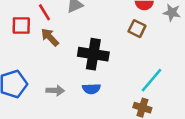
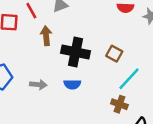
brown square: (137, 29) -> (114, 54), moved
brown arrow: (50, 37) -> (46, 36), moved, turned 36

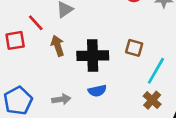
brown cross: (119, 104) -> (152, 100), turned 35

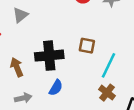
brown arrow: (58, 46) -> (17, 67), moved
blue semicircle: (97, 91) -> (56, 88), turned -42

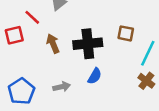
brown arrow: (17, 67) -> (53, 44), moved

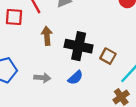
brown square: (126, 33) -> (108, 56), moved

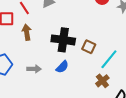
brown arrow: (47, 36) -> (27, 32), moved

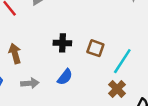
brown arrow: (27, 32) -> (15, 53), moved
black cross: (63, 40) -> (62, 43), size x0.6

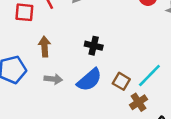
brown square: (95, 48) -> (121, 81), moved
blue semicircle: (65, 77) -> (89, 80), size x1.5

